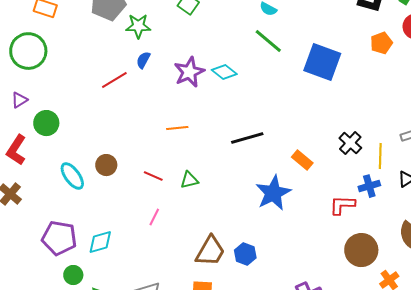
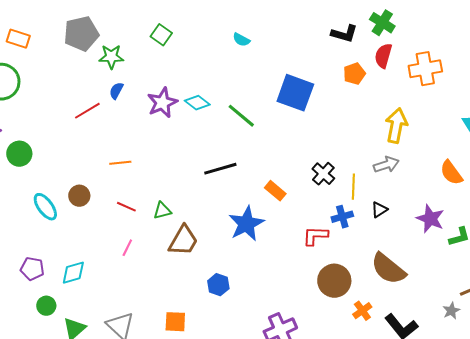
green line: (268, 41) -> (241, 116), moved
orange line: (177, 128) -> (120, 163), moved
purple pentagon: (59, 238) -> (32, 269), size x0.7
brown trapezoid: (210, 251) -> (183, 241), moved

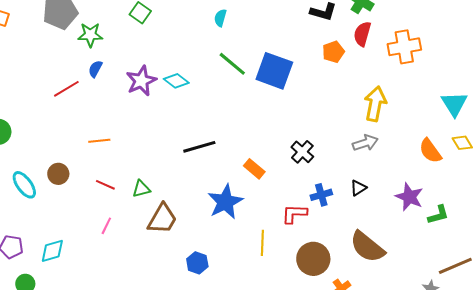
cyan semicircle: (241, 40) -> (220, 18), turned 78
green line: (241, 116) -> (232, 64), moved
yellow line: (353, 187) -> (262, 243), moved

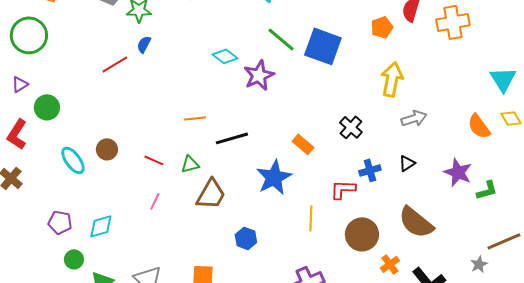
purple star: (141, 81) -> (259, 75), moved
yellow arrow: (375, 104) -> (392, 79), moved
orange line: (99, 141) -> (195, 118), moved
black line: (199, 147) -> (232, 138), moved

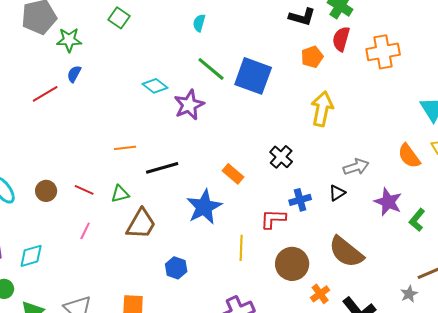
gray arrow: (414, 118) -> (356, 167), moved
brown circle: (107, 149) -> (46, 191), moved
green L-shape: (487, 190) -> (417, 220), turned 145

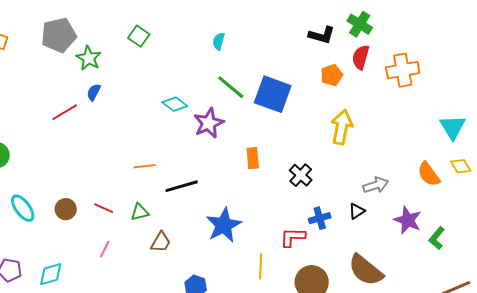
green star: (69, 40) -> (89, 58), turned 30
orange rectangle: (233, 174) -> (253, 158), moved, turned 45
brown trapezoid: (141, 224) -> (161, 242), size x0.7

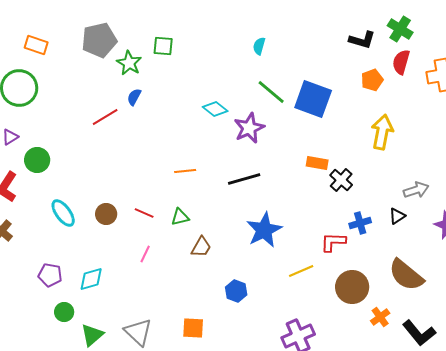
green square: (139, 36) -> (163, 46), moved, turned -30
orange rectangle: (253, 158) -> (317, 163), moved, turned -75
black line: (182, 186) -> (244, 179), moved
yellow line: (261, 266) -> (301, 271), turned 65

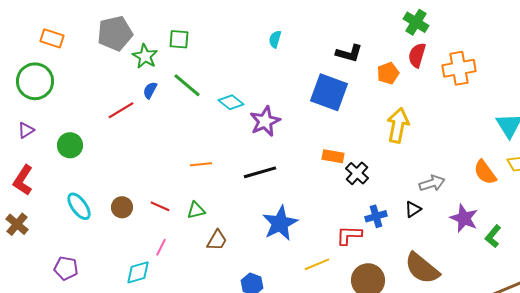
black L-shape: (362, 40) -> (349, 53), moved
green line: (271, 92) -> (187, 85), moved
green circle: (37, 160) -> (70, 145), moved
cyan diamond: (91, 279) -> (138, 272), moved

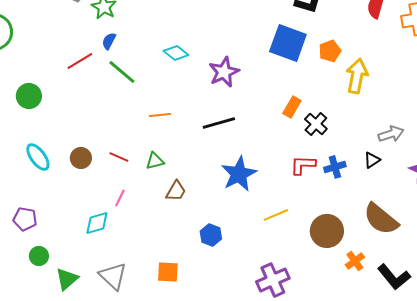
orange pentagon: (388, 73) -> (330, 51), moved
green line: (187, 85) -> (122, 72), moved
cyan diamond: (231, 102) -> (176, 53), moved
orange rectangle: (333, 156) -> (292, 107), turned -70
red L-shape: (349, 235) -> (303, 165), moved

